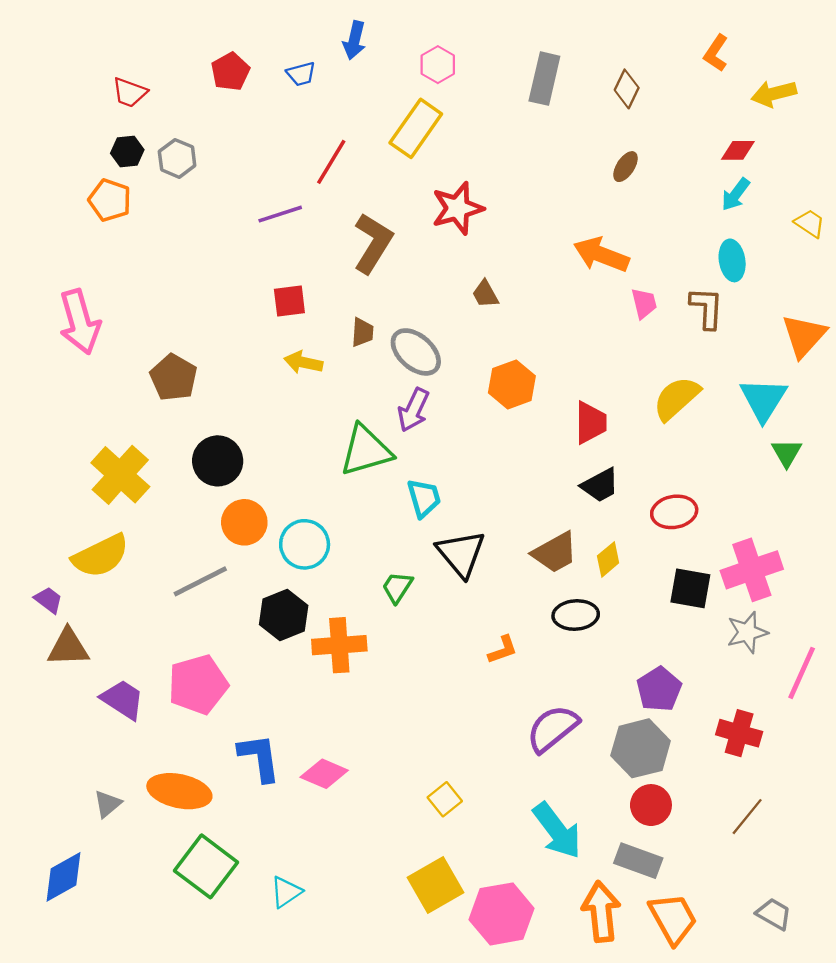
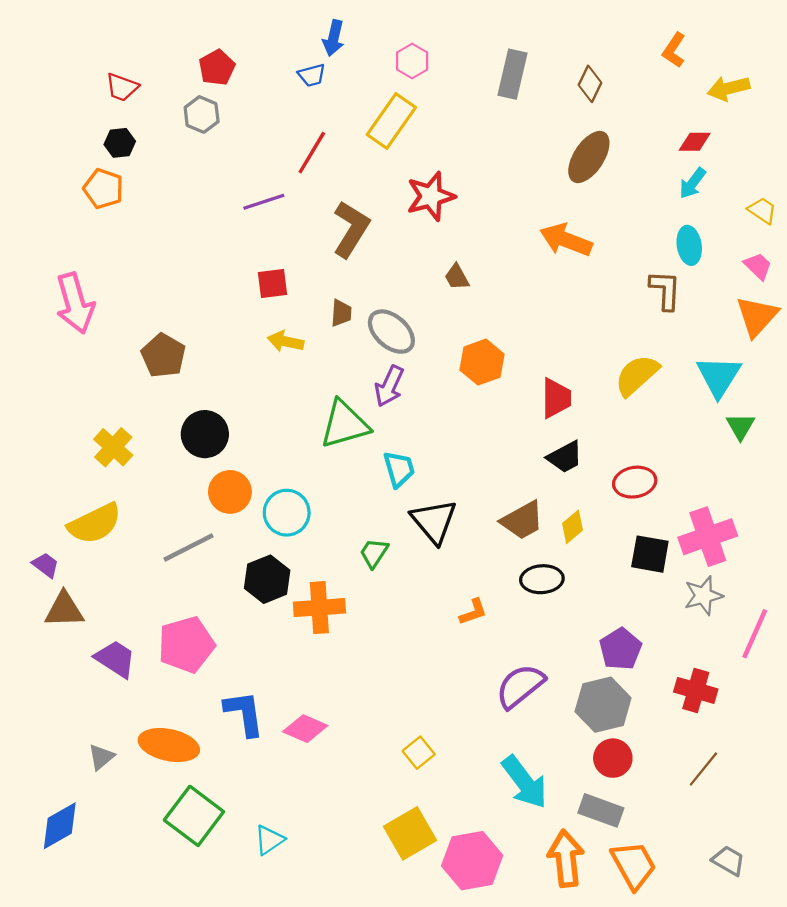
blue trapezoid: (301, 74) -> (312, 75), moved
gray hexagon: (177, 158) -> (202, 114), moved
brown ellipse: (625, 167) -> (589, 157), size x1.8
pink trapezoid: (644, 303) -> (758, 266), moved, turned -32
yellow cross: (120, 475) -> (113, 447), size x0.7

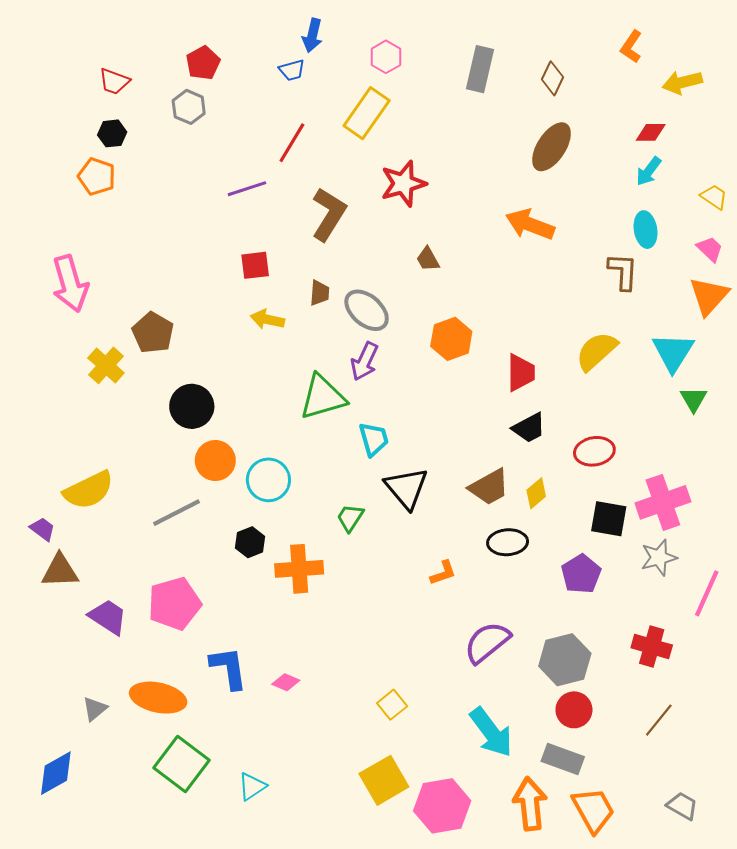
yellow cross: (113, 447) -> (106, 365), moved
black hexagon: (267, 579) -> (250, 542), size x0.7
purple pentagon: (620, 649) -> (581, 574), moved
pink diamond: (305, 729) -> (286, 682), size x0.7

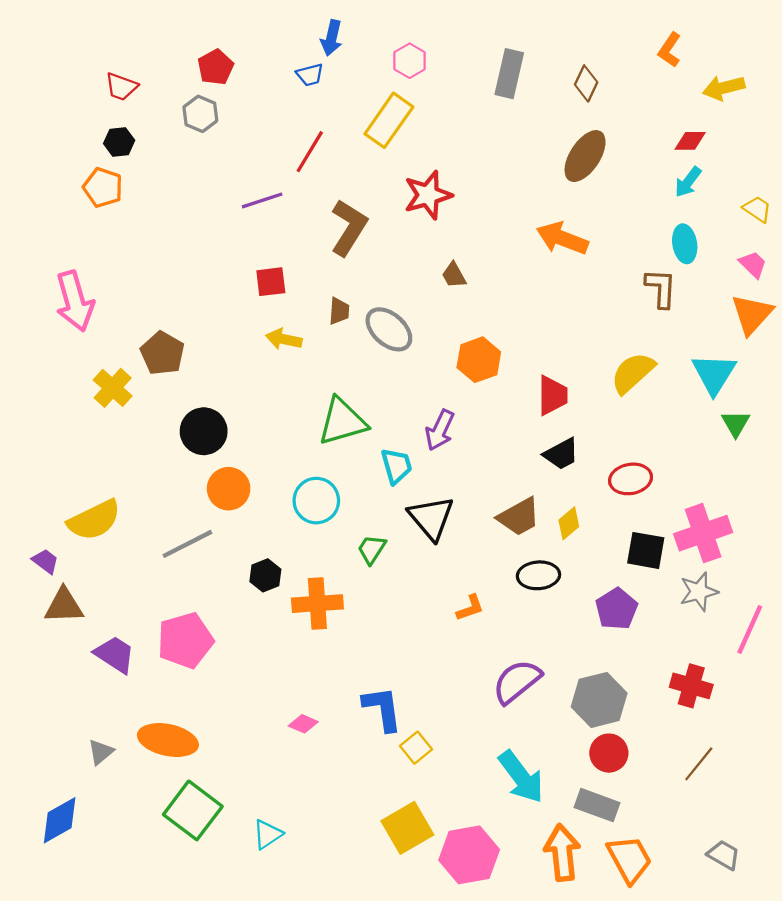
purple arrow: (364, 361) -> (440, 430), moved
cyan circle: (268, 480) -> (316, 501), moved
blue L-shape: (229, 668) -> (382, 709), moved

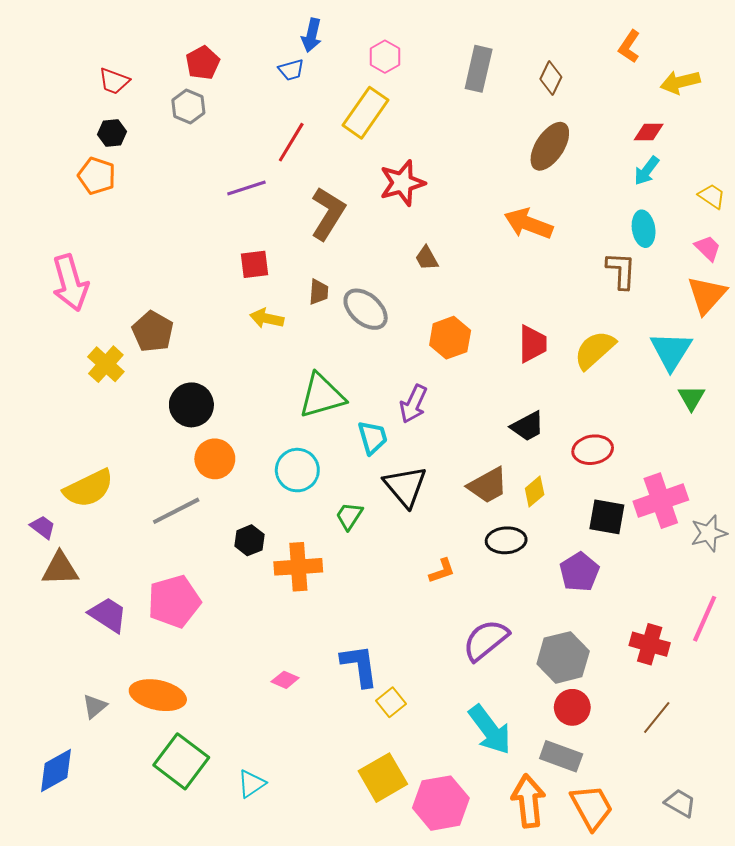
red trapezoid: (553, 395) -> (533, 344), moved
gray star: (699, 592) -> (709, 533), moved
pink line: (750, 630) -> (705, 619), moved

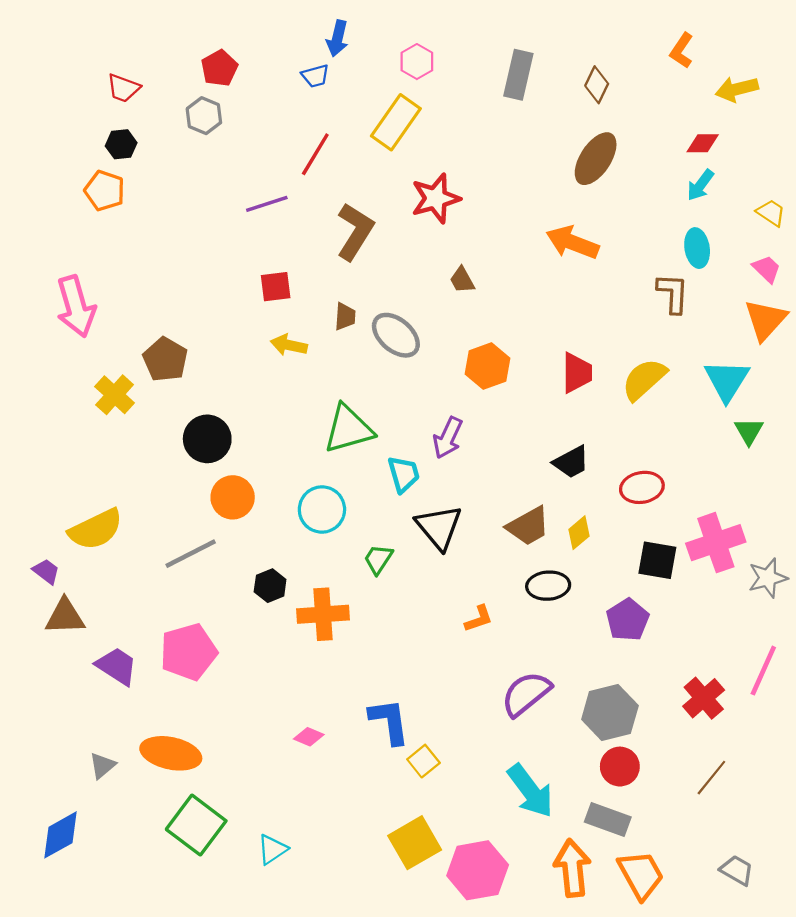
red cross: (650, 644) -> (704, 698), turned 33

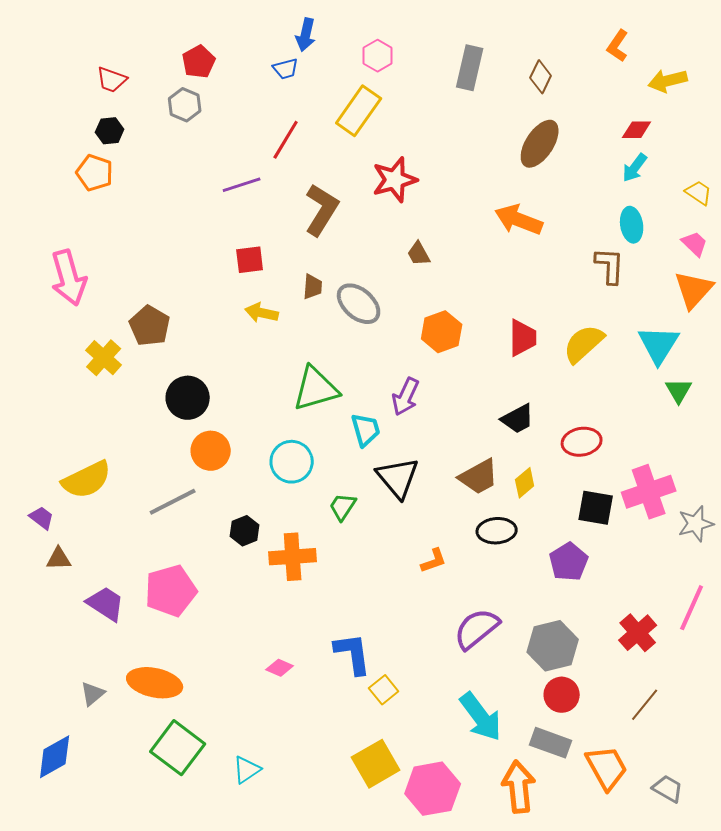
brown triangle: (65, 617) -> (59, 559), size x0.7
orange trapezoid: (641, 875) -> (607, 768), moved

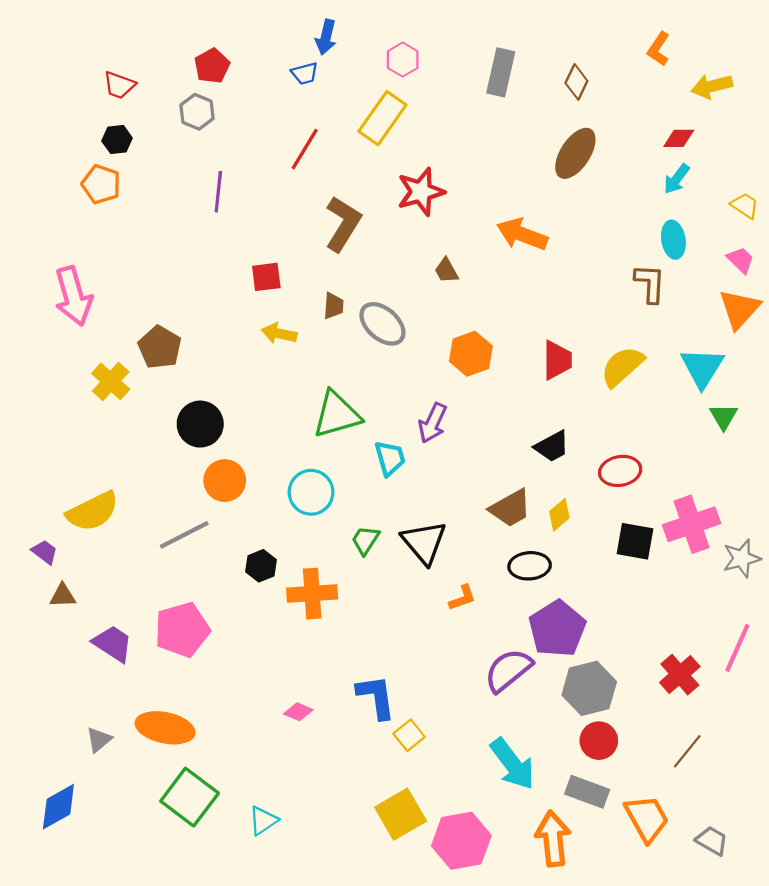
purple line: (242, 185) -> (218, 192), moved, turned -66
orange arrow: (519, 220) -> (522, 234), moved
black triangle: (398, 478) -> (424, 542), moved
purple pentagon: (569, 562) -> (557, 629), moved, size x1.4

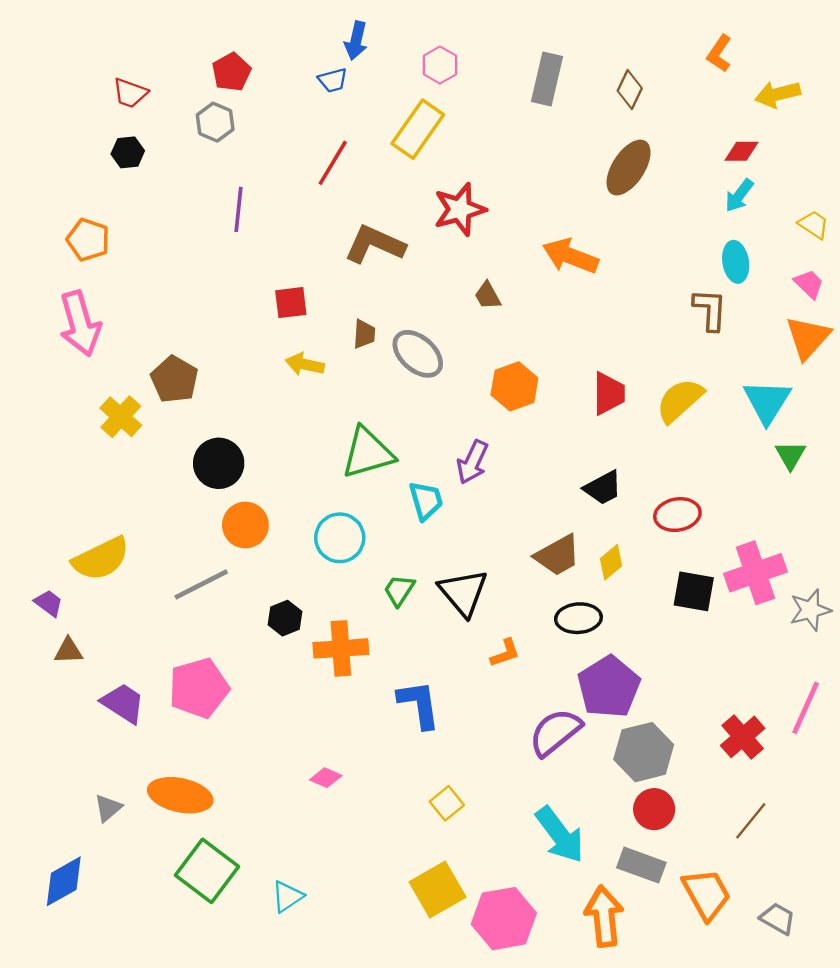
orange pentagon: (101, 184) -> (88, 240), moved
brown L-shape: (343, 224) -> (375, 244), turned -98
blue L-shape: (376, 697) -> (419, 704), moved

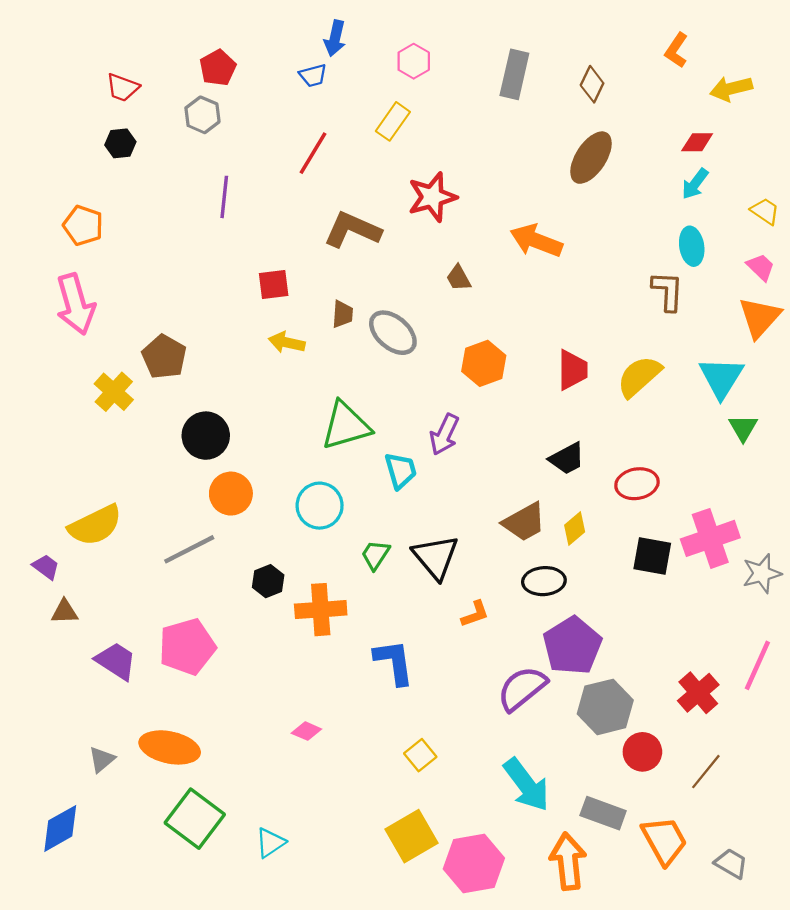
yellow rectangle: (418, 129) -> (393, 121), size x0.7
red circle: (654, 809) -> (642, 752), moved

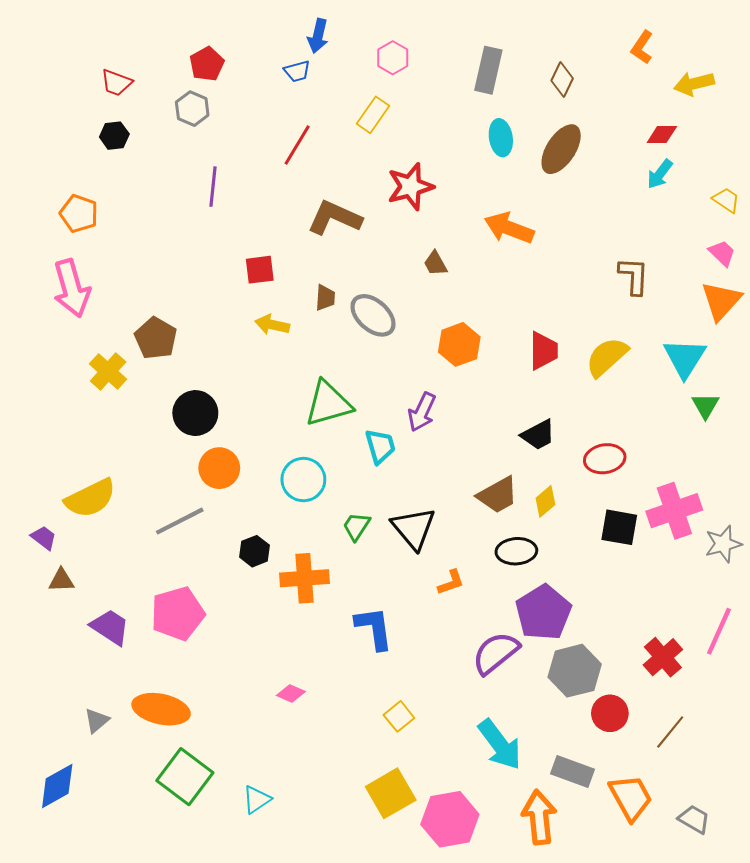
cyan ellipse: (692, 246) -> (501, 138), moved

